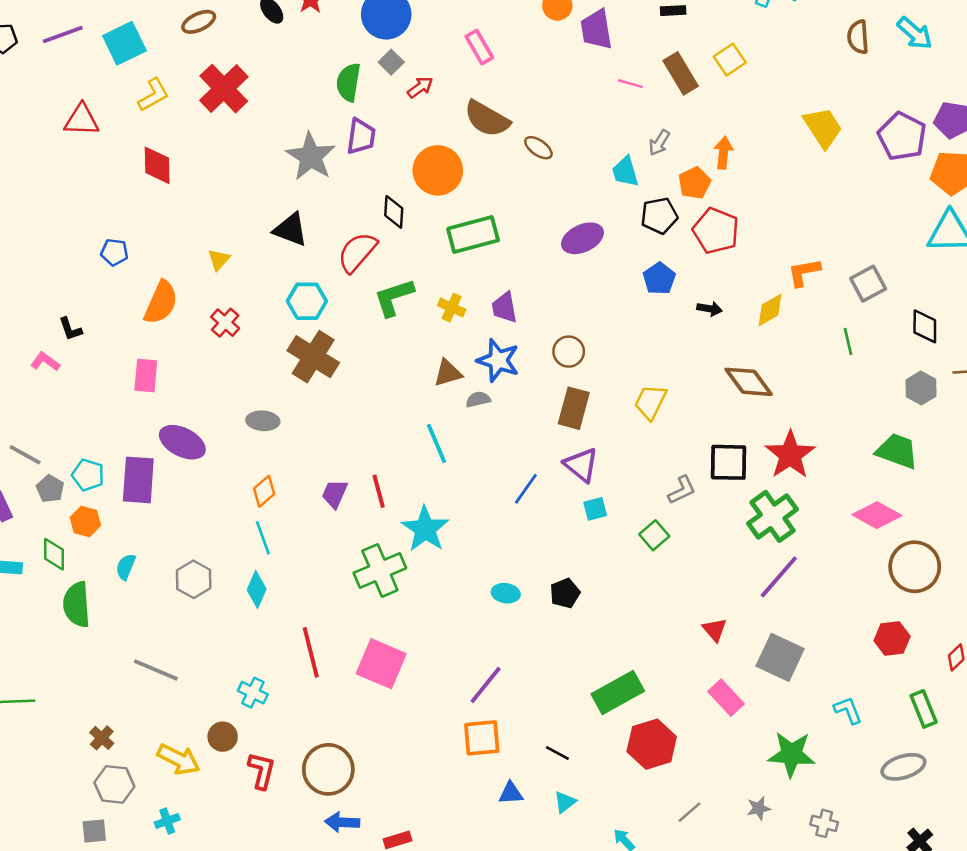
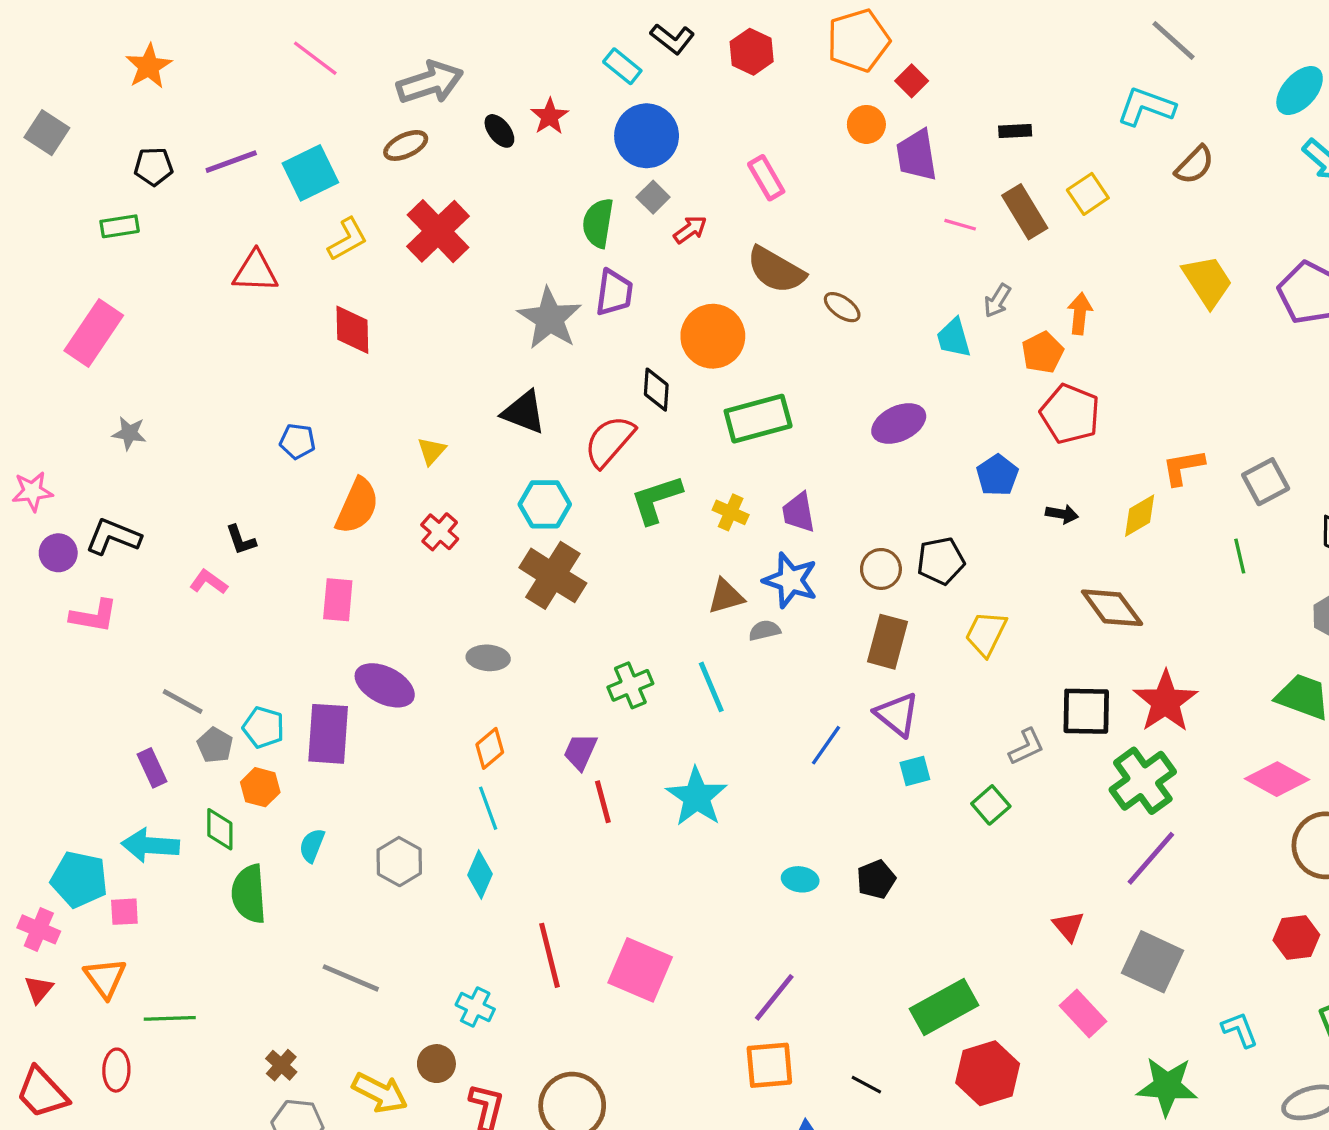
brown semicircle: (858, 37) -> (1195, 165), moved, turned -132
black pentagon: (659, 216) -> (941, 561), moved
red line: (379, 491) -> (603, 802), moved
green cross: (380, 571) -> (630, 685), moved, size x0.7

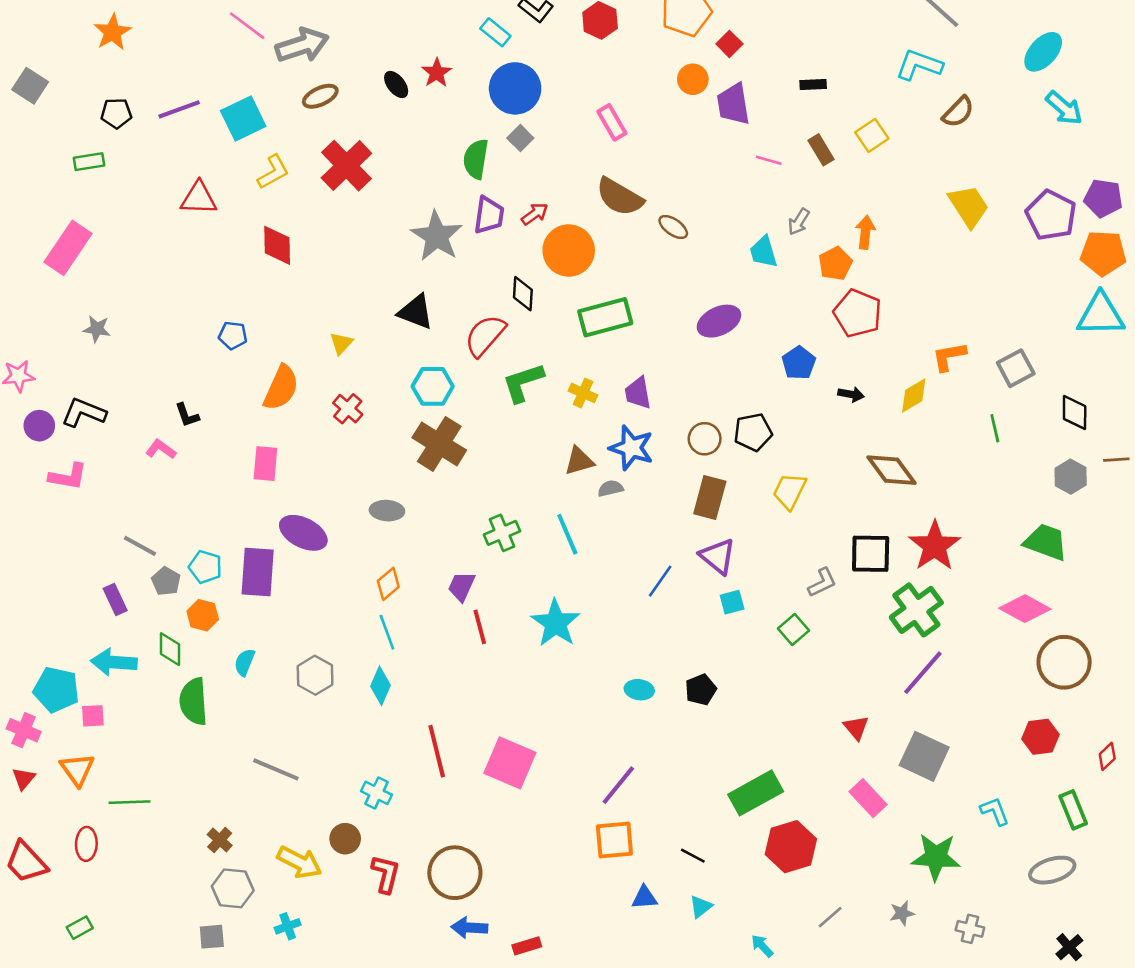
gray arrow: (430, 82) -> (302, 45), moved
brown rectangle: (1025, 212) -> (821, 150), size x0.7
red arrow: (690, 230) -> (535, 214), moved

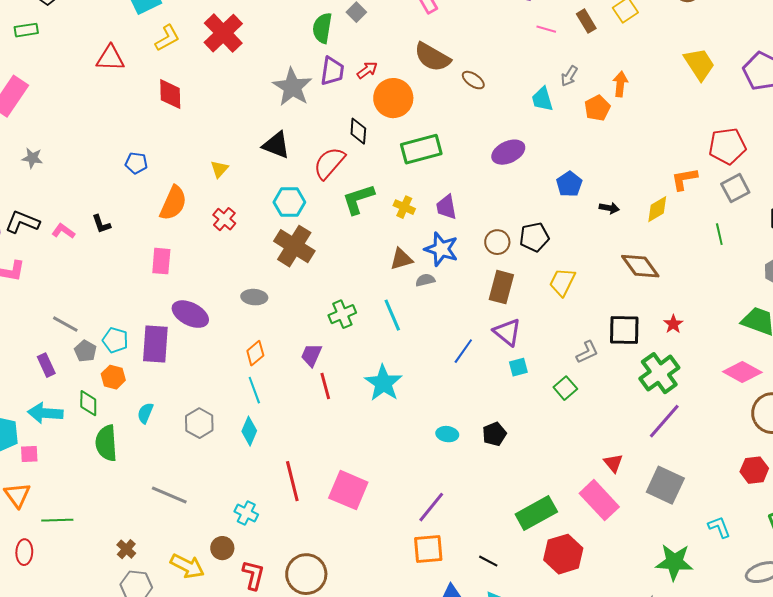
red pentagon: (858, 313) -> (727, 146), moved, turned -30
pink L-shape: (161, 449) -> (63, 231), moved
red star: (935, 546) -> (673, 324), size x0.5
pink rectangle: (868, 798) -> (599, 500), moved, size x1.4

